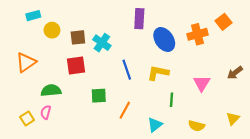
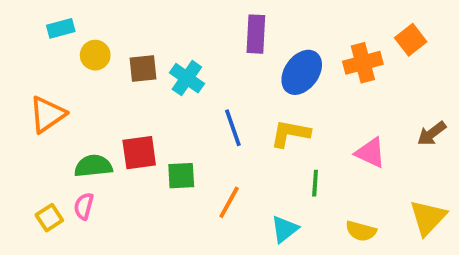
blue ellipse: (164, 40) -> (302, 72), turned 70
red square: (76, 65) -> (139, 153), moved
pink triangle: (202, 83) -> (371, 153), turned -36
yellow triangle: (233, 119) -> (428, 218), size x1.5

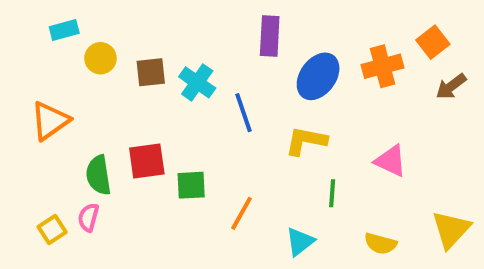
blue line: (233, 128) -> (244, 113), moved
brown arrow: (432, 134) -> (451, 86), moved
green semicircle: (93, 166) -> (98, 175), turned -93

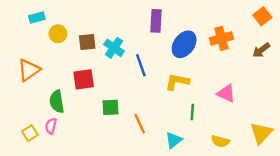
orange square: (433, 42) -> (262, 16), moved
red square: (147, 161) -> (84, 79), moved
orange line: (241, 213) -> (140, 124), turned -54

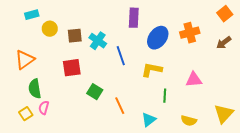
pink triangle: (226, 93) -> (194, 80), turned -30
green semicircle: (57, 102) -> (35, 89), moved
green square: (111, 107) -> (95, 92), turned 35

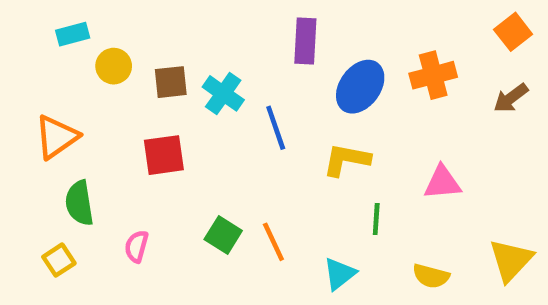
green square: (95, 92) -> (223, 235), moved
pink semicircle: (44, 108) -> (136, 246), moved

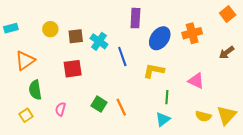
cyan rectangle: (73, 34) -> (11, 28), moved
brown arrow: (511, 98) -> (227, 52), moved
pink triangle: (442, 182) -> (196, 81), turned 30
cyan triangle: (340, 274) -> (163, 119), moved
yellow semicircle: (431, 276) -> (203, 116), moved

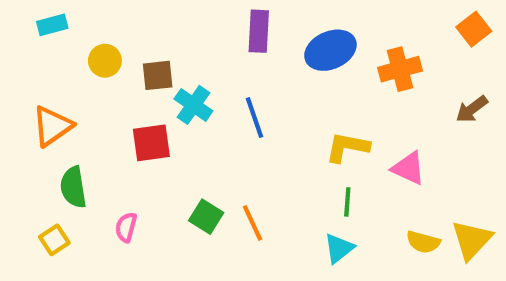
purple rectangle: (135, 18) -> (259, 31), moved
cyan rectangle: (11, 28) -> (52, 25), moved
blue ellipse: (160, 38) -> (330, 50), moved, turned 30
cyan cross: (99, 41) -> (193, 105), moved
yellow L-shape: (154, 71) -> (347, 147), moved

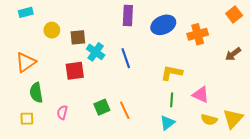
pink triangle: (408, 168) -> (201, 95), moved
green square: (206, 217) -> (102, 107), turned 35
yellow square: (54, 240) -> (27, 119), turned 32

